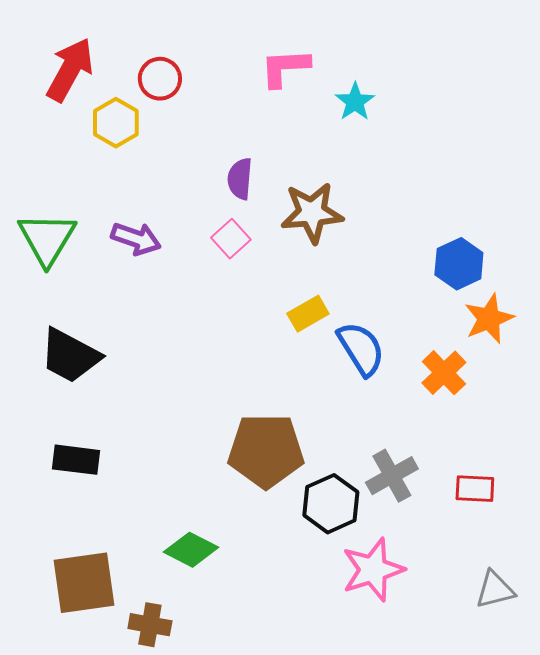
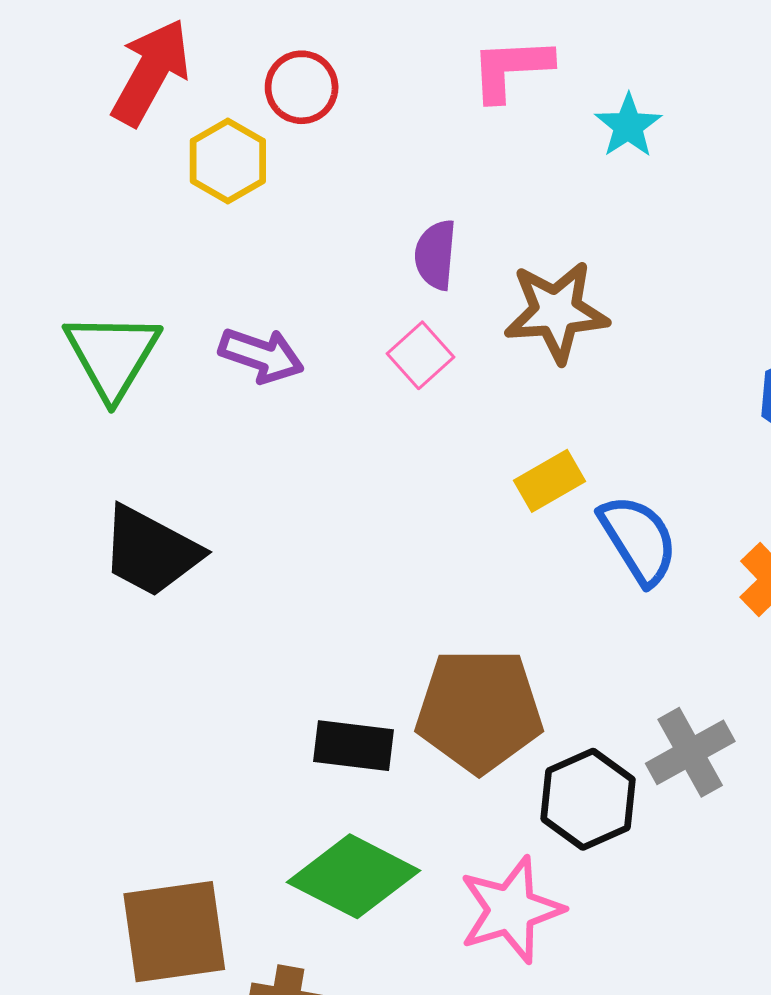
black rectangle: (76, 460) -> (353, 746), moved
green diamond: (191, 550) -> (353, 876), size x1.4
pink star: (373, 570) -> (511, 910), moved

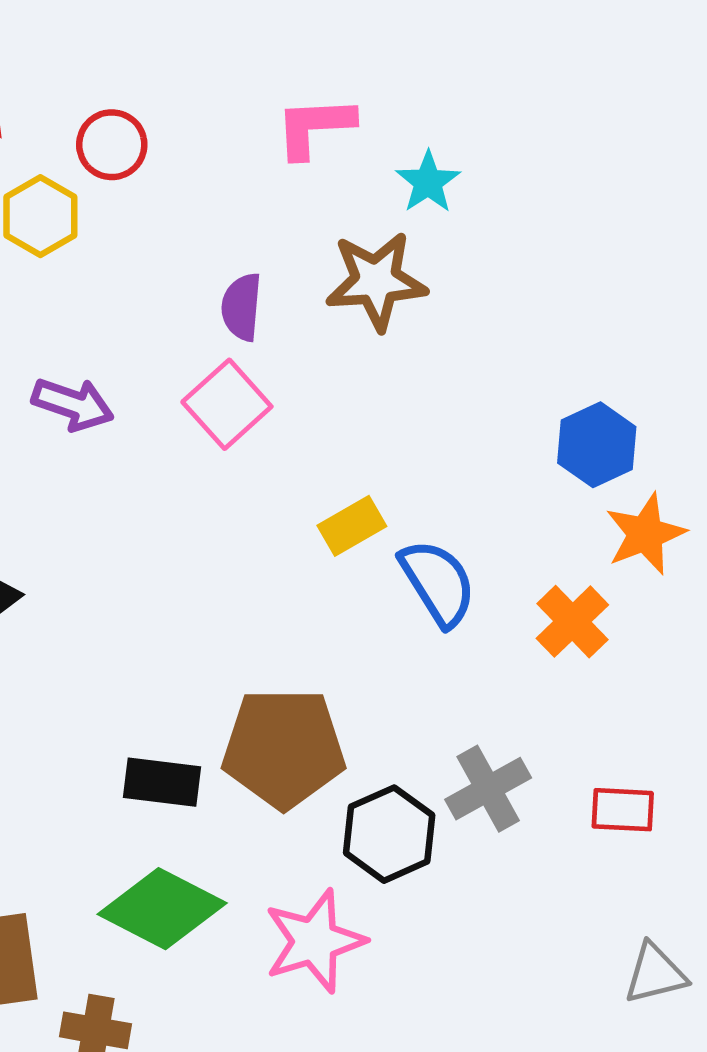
brown star: (556, 312) -> (376, 281), moved
pink square: (420, 355) -> (227, 404), size x1.4

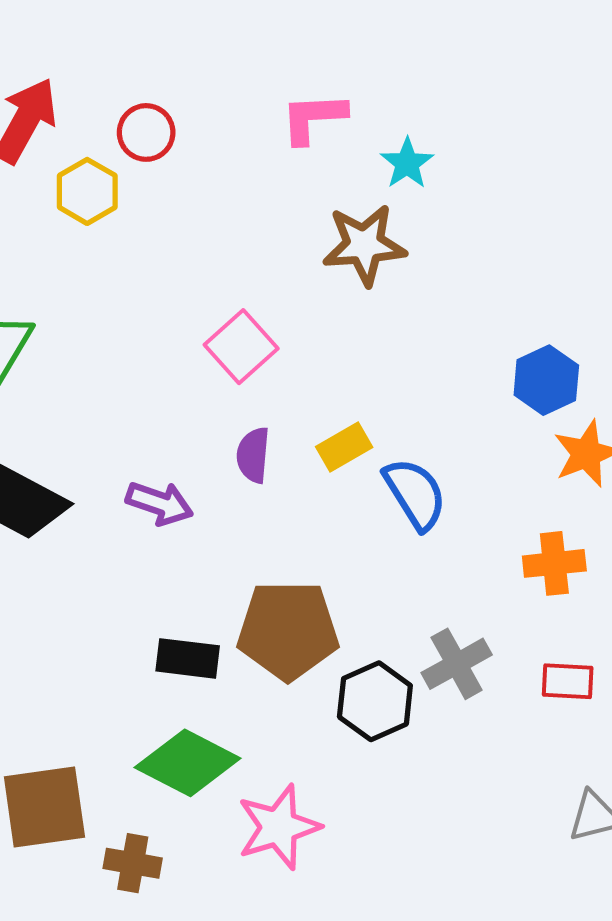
purple semicircle: (242, 307) -> (253, 455), moved
purple arrow: (73, 404) -> (159, 503), moved
orange cross: (572, 622) -> (554, 563), moved, turned 38
pink star: (315, 941) -> (279, 827), moved

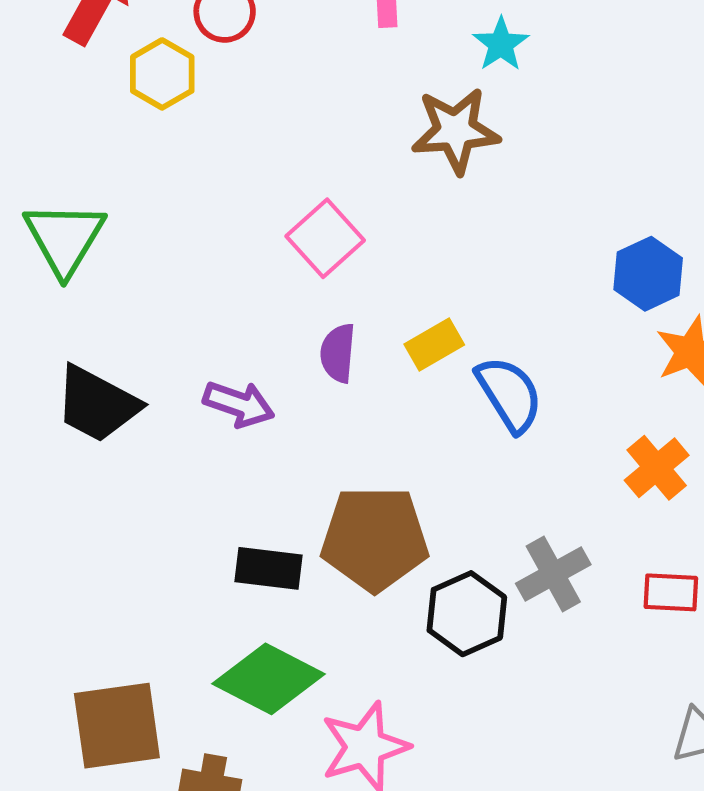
orange cross: (554, 563) -> (657, 468), turned -34

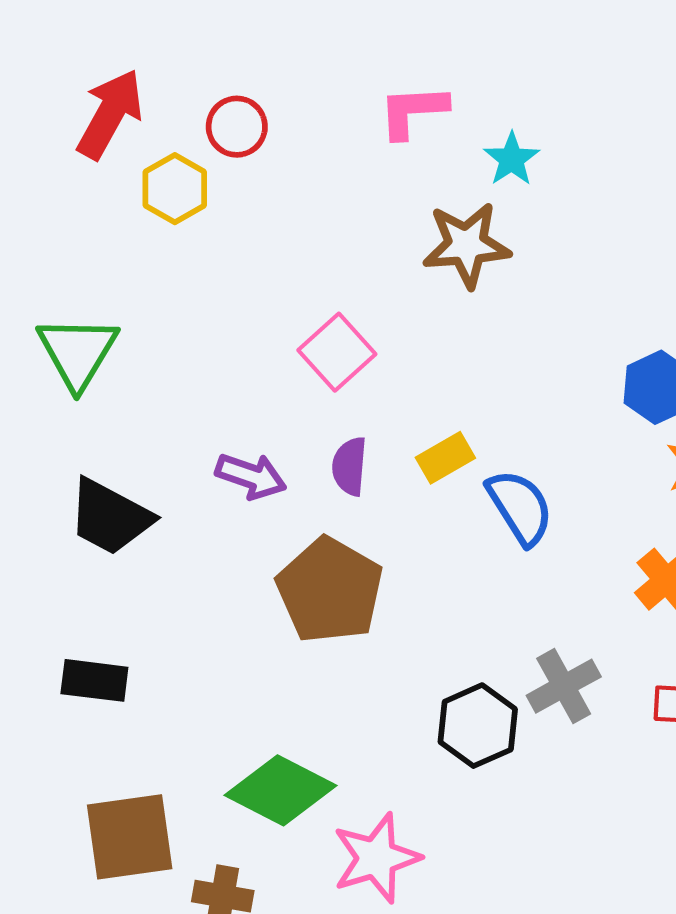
purple arrow: (239, 404) -> (251, 476), moved
brown pentagon: (375, 539) -> (330, 590), moved, turned 30
black rectangle: (268, 568) -> (94, 680), moved

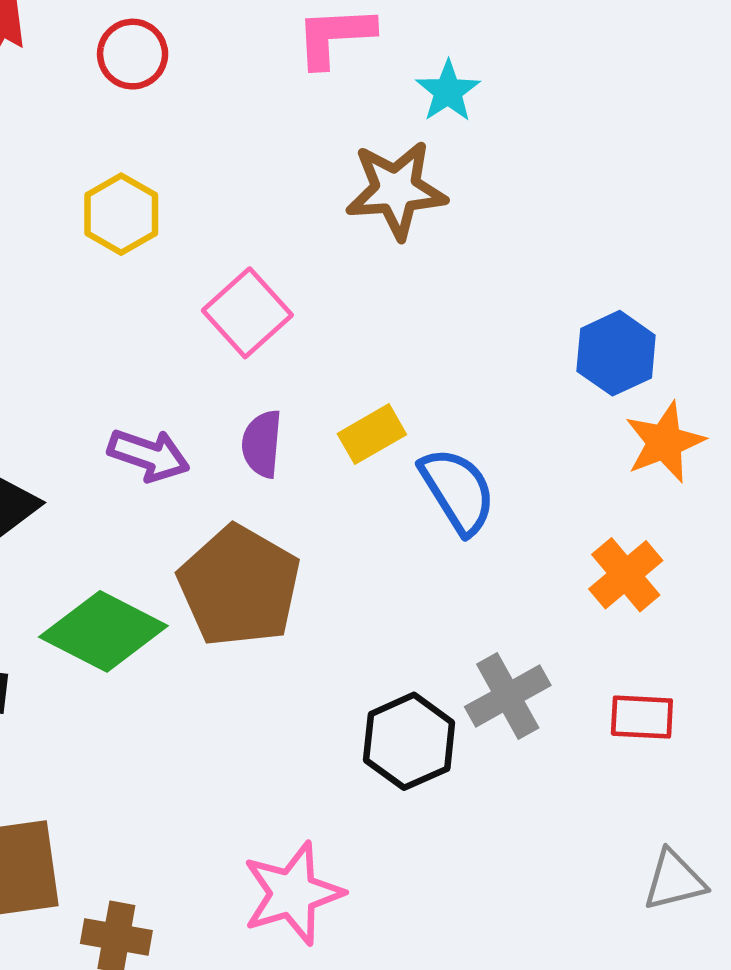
yellow hexagon: (175, 189) -> (121, 214), moved
green diamond: (280, 790) -> (103, 631), moved

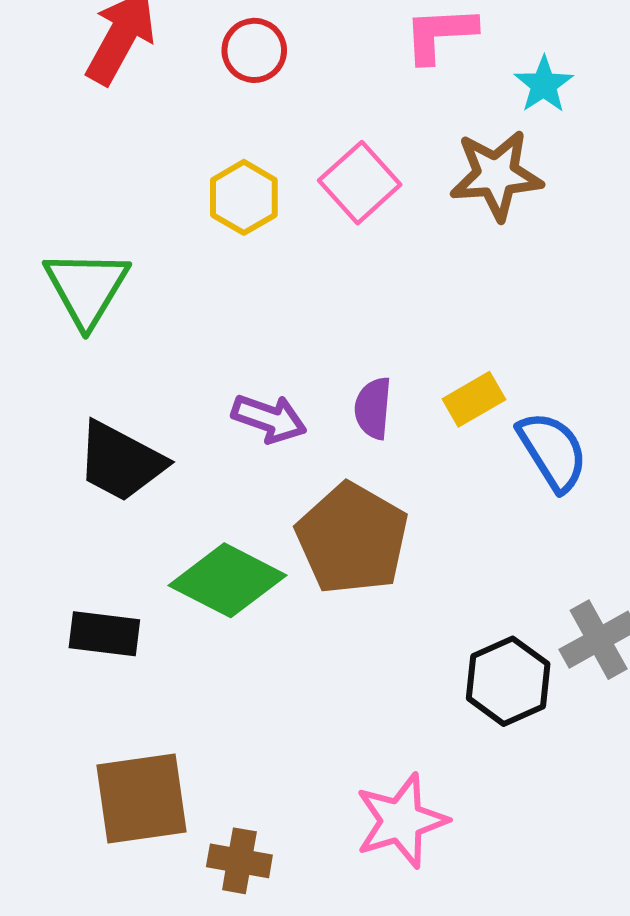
pink square: (247, 313) -> (360, 183), moved

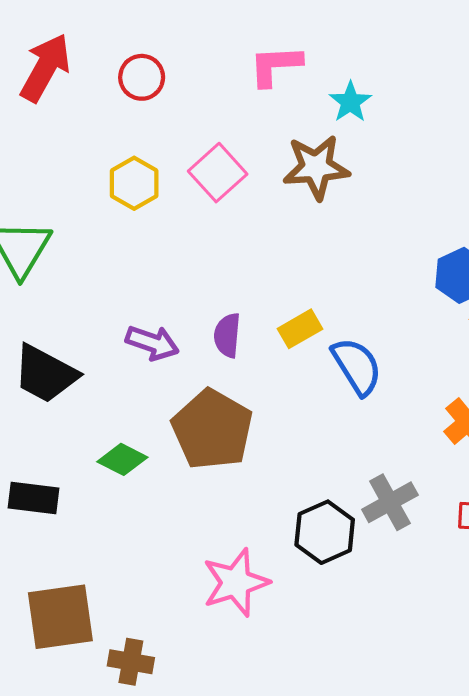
green diamond: (228, 580) -> (122, 459), size x0.6
pink star: (401, 821) -> (236, 583), moved

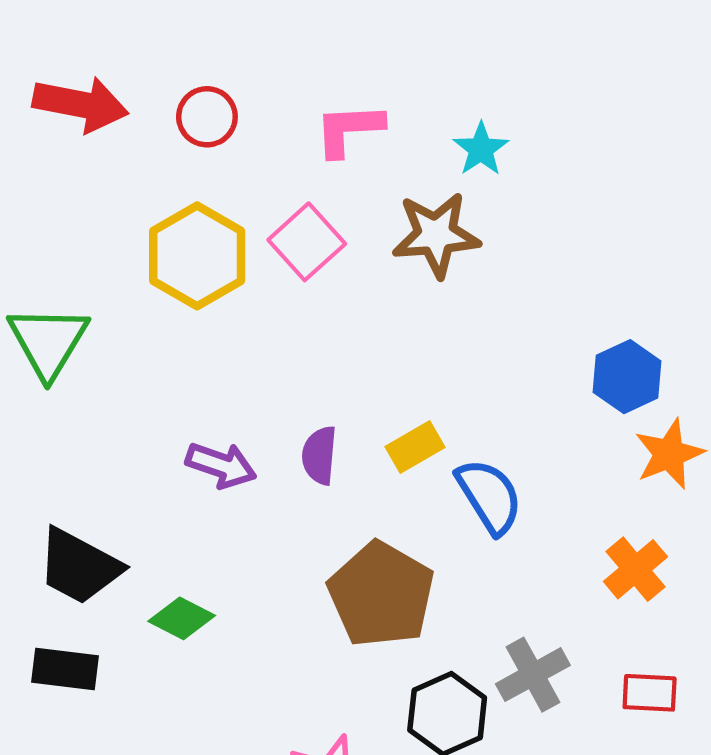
pink L-shape: (275, 66) -> (349, 129), moved
red arrow: (45, 68) -> (81, 104), turned 72
yellow hexagon: (134, 183) -> (197, 256), size x1.5
black trapezoid: (45, 374) -> (79, 566), moved
brown pentagon: (212, 429) -> (381, 594), moved

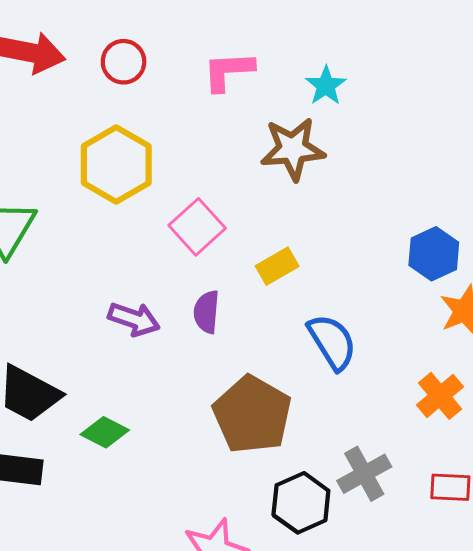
pink square: (307, 242) -> (197, 227), moved
yellow rectangle: (415, 447) -> (277, 266), moved

